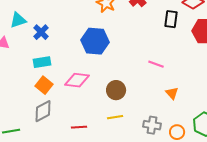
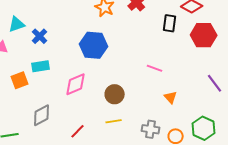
pink diamond: (77, 80) -> (76, 84), turned -30
orange square: (44, 85) -> (20, 80), moved, turned 30
red line: (79, 127) -> (78, 131), turned -42

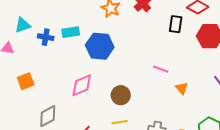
blue cross: (40, 36) -> (46, 37), turned -35
cyan rectangle: (41, 66) -> (71, 32), moved
orange triangle: (171, 97) -> (182, 88), moved

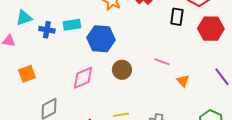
brown circle: (121, 95) -> (122, 70), moved

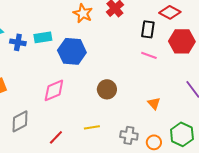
pink line: (162, 62) -> (149, 55), moved
brown circle: (122, 70) -> (107, 89), moved
orange triangle: (183, 81) -> (154, 103), moved

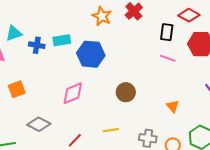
gray diamond: (20, 121) -> (39, 124), turned 55

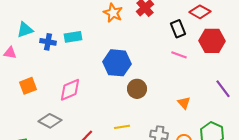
black rectangle: (167, 32) -> (178, 29), turned -30
blue hexagon: (91, 54) -> (117, 63), moved
pink diamond: (73, 93) -> (70, 90), moved

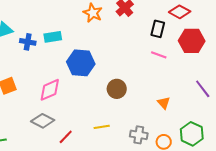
black rectangle: (178, 29) -> (158, 29), turned 36
blue hexagon: (117, 63) -> (81, 63), moved
gray diamond: (50, 121) -> (43, 121), moved

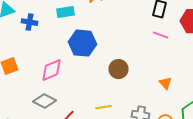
cyan rectangle: (53, 37) -> (65, 12), moved

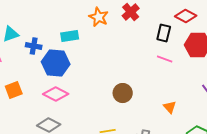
blue hexagon: (82, 43) -> (56, 63), moved
pink diamond: (51, 70) -> (56, 94), turned 50

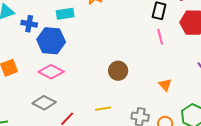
pink line: (165, 59) -> (160, 37), turned 56

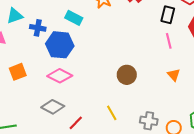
cyan rectangle: (65, 14) -> (74, 18), turned 36
orange triangle: (165, 85) -> (174, 75), moved
yellow line: (103, 109) -> (112, 113), turned 70

